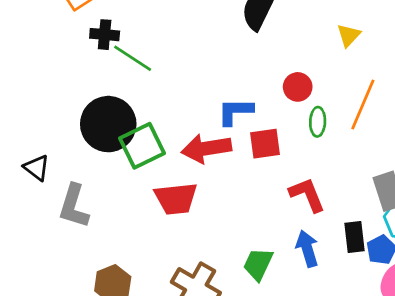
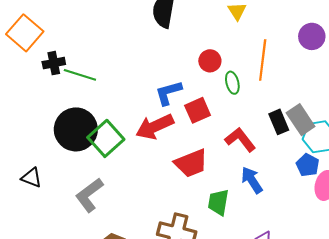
red trapezoid: (176, 199) -> (191, 163), moved
gray L-shape: (74, 206) -> (89, 195), moved, turned 52
black rectangle: (355, 237) -> (279, 122), moved

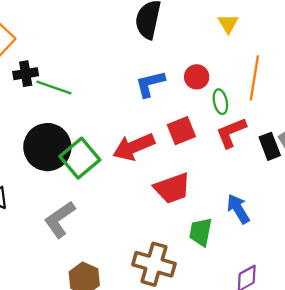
blue L-shape: (168, 93) -> (150, 84), moved
red L-shape: (240, 140) -> (231, 133), moved, turned -76

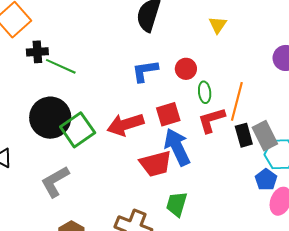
orange line: (254, 78) -> (237, 101), moved
blue arrow: (238, 209) -> (177, 147), moved, size x1.4

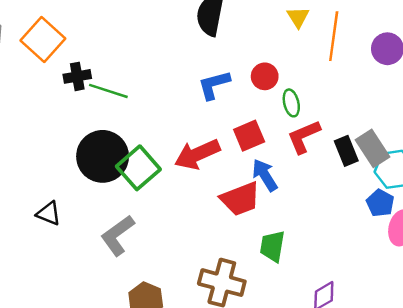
orange line: (237, 101) -> (334, 36), moved
blue arrow: (177, 147) -> (265, 175), size x0.7

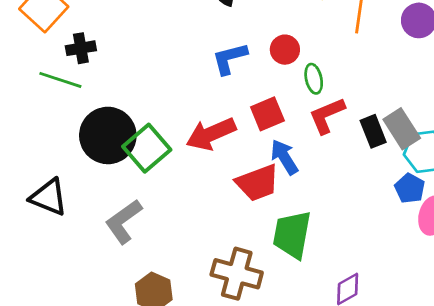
green line: (108, 91) -> (60, 80), moved
black triangle: (49, 213) -> (49, 197), size x1.4
green trapezoid: (272, 246) -> (292, 235), size x1.4

